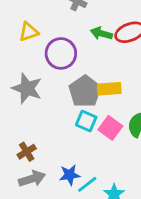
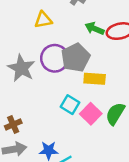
yellow triangle: (29, 32) -> (43, 20), moved
purple circle: (61, 53) -> (55, 58), moved
gray pentagon: (85, 91) -> (76, 58), moved

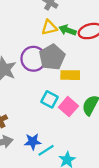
yellow triangle: (43, 20) -> (49, 27), moved

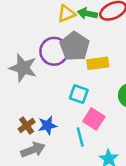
pink square: (68, 107) -> (94, 119), moved
blue star: (33, 142) -> (47, 125), moved
cyan line: (46, 150) -> (80, 137), moved, turned -63

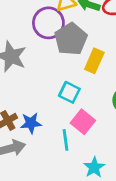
purple circle: (54, 51) -> (48, 23), moved
yellow rectangle: (98, 63) -> (94, 61), turned -65

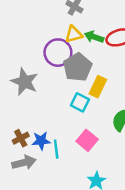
cyan square: (69, 92) -> (80, 102), moved
cyan line: (66, 140) -> (56, 149), moved

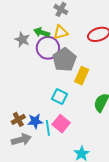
green arrow: (94, 37) -> (42, 32), moved
gray star: (25, 82) -> (22, 39), moved, size x0.7
cyan square: (80, 102) -> (59, 96), moved
pink square: (87, 140) -> (61, 124), moved

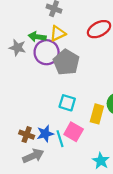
yellow rectangle: (82, 76) -> (97, 114), moved
brown cross: (18, 119) -> (27, 135), turned -32

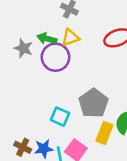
gray pentagon: (66, 62) -> (93, 103), moved
cyan square: (67, 103) -> (60, 117), moved

